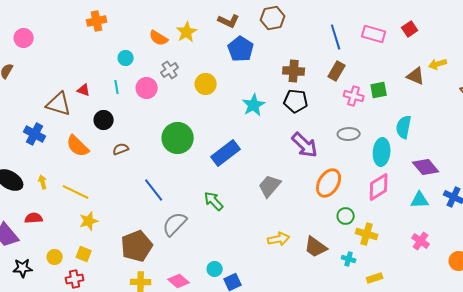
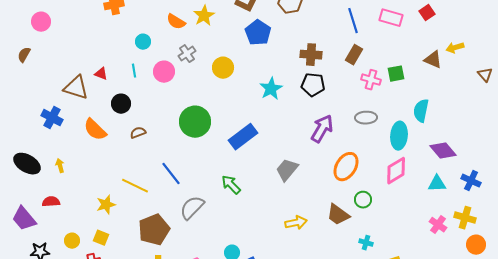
purple arrow: (305, 145) -> (322, 129), turned -104
yellow line: (76, 192) -> (135, 186), moved
yellow cross: (367, 234) -> (465, 218), moved
brown trapezoid: (316, 247) -> (338, 215), moved

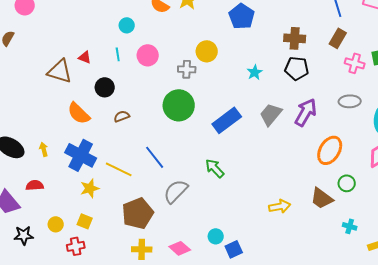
gray cross: (187, 54) -> (187, 69), moved, turned 36
cyan star: (271, 89) -> (255, 72), size x0.7
blue cross: (52, 118) -> (81, 155), moved, size x1.4
gray trapezoid: (287, 170) -> (271, 114), moved

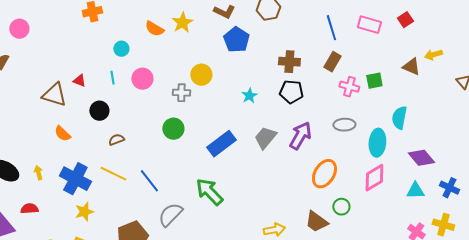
green circle: (179, 105) -> (173, 129), size x0.7
orange semicircle: (79, 113) -> (62, 134), moved, size x0.7
green arrow: (215, 168) -> (209, 192), size x1.4
yellow line: (119, 169) -> (113, 174), moved

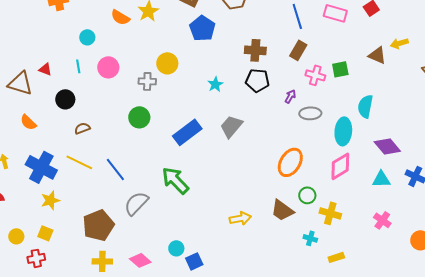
purple arrow: (300, 136) -> (290, 96), moved, size x0.5
yellow cross: (443, 225) -> (330, 213), moved

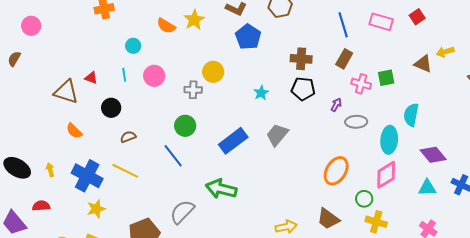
blue line: (115, 169) -> (173, 156), moved
green arrow: (175, 180) -> (221, 189), turned -32
green circle: (307, 195) -> (364, 199), moved

